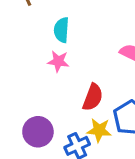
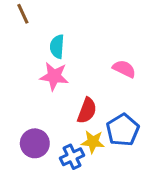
pink star: (58, 61) -> (54, 76), size x1.4

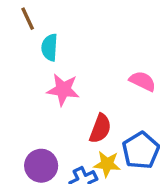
cyan semicircle: (57, 47) -> (50, 47), moved

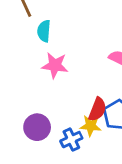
red semicircle: (100, 129) -> (97, 109), moved

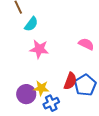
cyan semicircle: (44, 31) -> (31, 24), turned -147
yellow star: (91, 126) -> (41, 88), moved

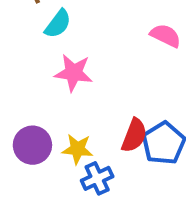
pink semicircle: (86, 44) -> (166, 36), moved
purple circle: (26, 94) -> (32, 145), moved

